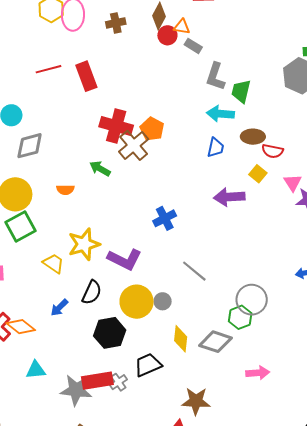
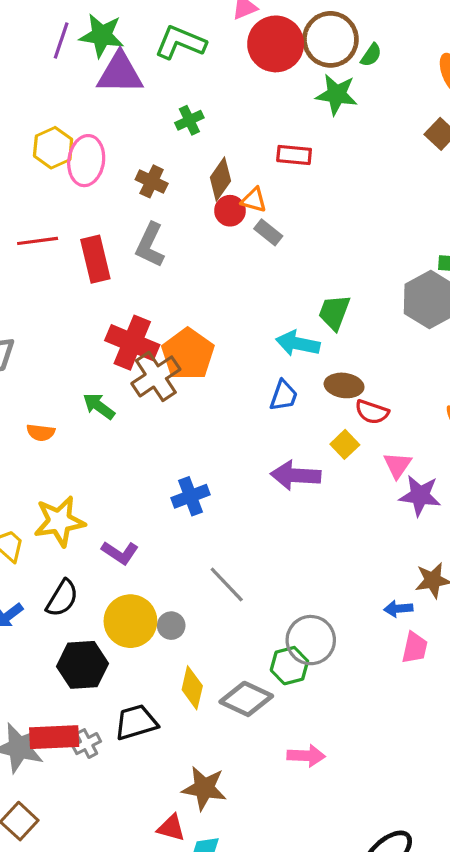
brown cross: (116, 23) -> (152, 181), turned 30
gray L-shape: (215, 77) -> (150, 245), moved
orange pentagon: (152, 129) -> (188, 354), size x1.4
purple L-shape: (125, 259) -> (120, 553), size x0.7

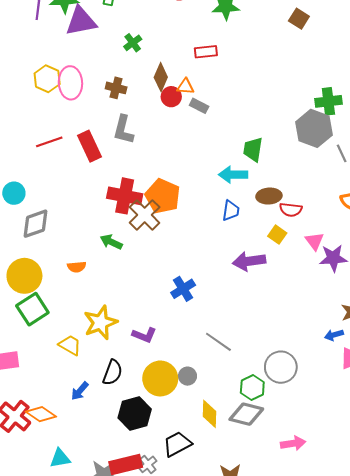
green hexagon: (289, 666) -> (252, 388), moved

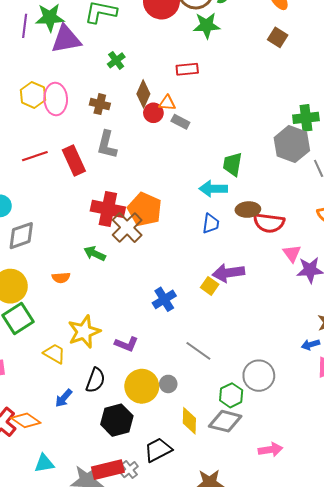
red semicircle: (291, 210) -> (269, 223), size x1.4
yellow square: (277, 235) -> (210, 286), moved

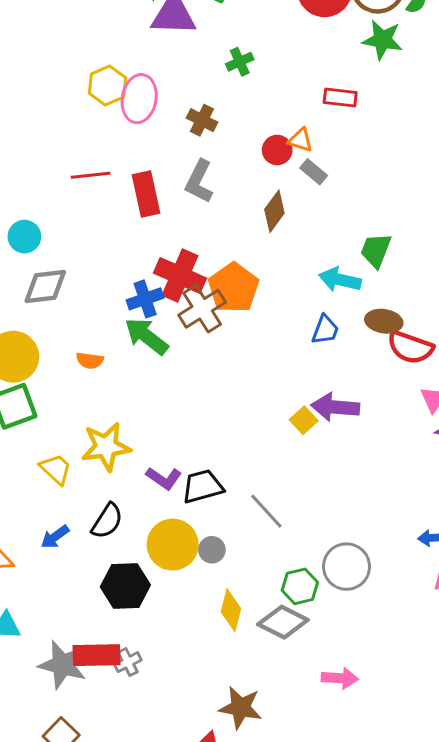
brown diamond: (143, 94) -> (274, 211), moved
green arrow: (95, 254) -> (146, 336), size x1.4
blue cross: (164, 299) -> (145, 299), moved
black trapezoid: (158, 450) -> (203, 486), moved

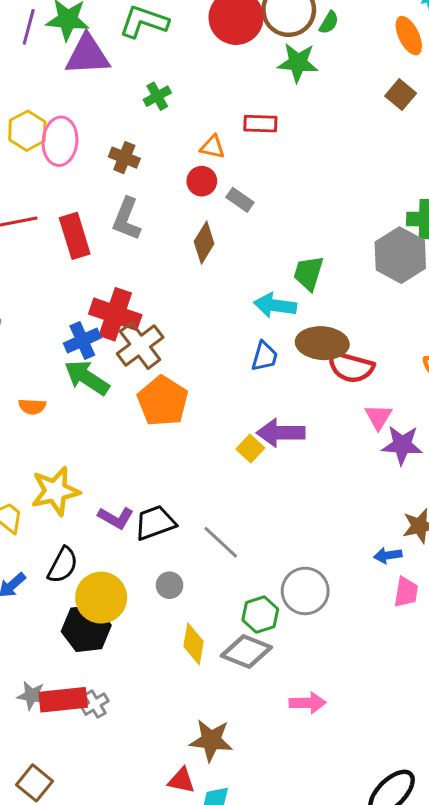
orange triangle: (300, 140) -> (212, 147), moved
orange pentagon: (234, 288) -> (163, 401), moved
brown ellipse: (384, 321) -> (322, 343), size x1.4
yellow circle: (173, 545) -> (101, 598), moved
gray star: (62, 665) -> (31, 695), moved, size x0.6

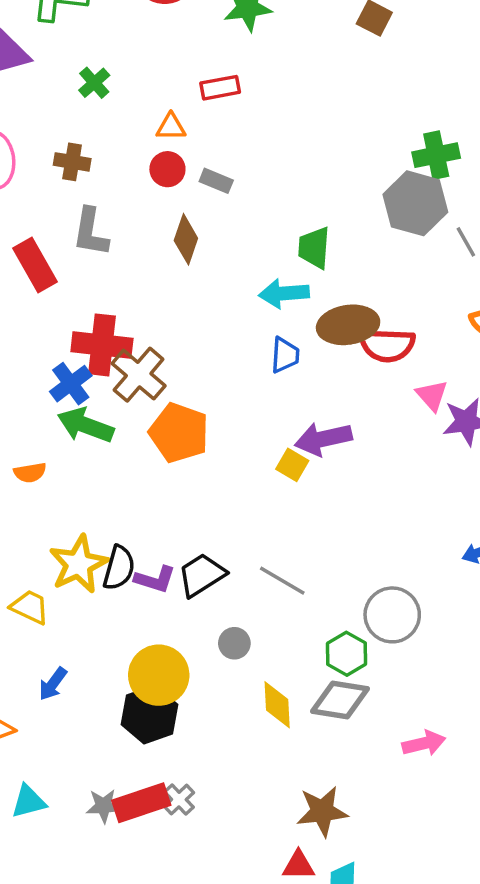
black semicircle: (63, 565) -> (119, 568), moved

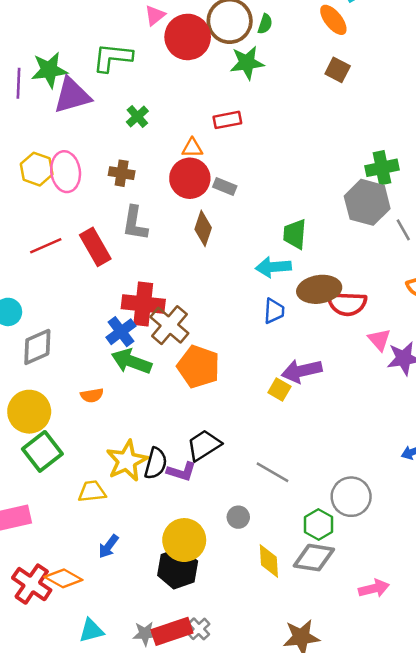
red circle: (167, 169) -> (190, 178), size x1.6
black trapezoid: (202, 575) -> (204, 445), moved
yellow trapezoid: (30, 607) -> (92, 491), turned -32

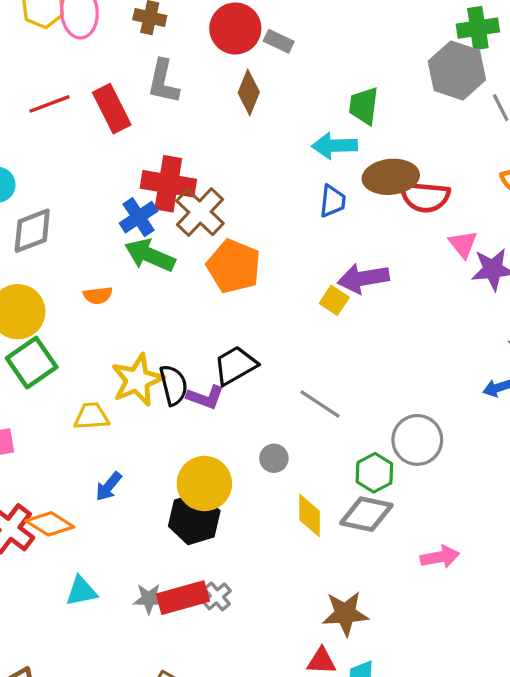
black semicircle: (156, 463) -> (174, 385), turned -32

